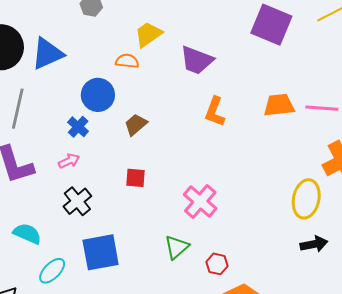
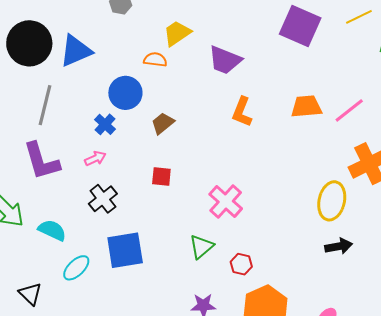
pink line: (322, 108) -> (349, 110), turned -44

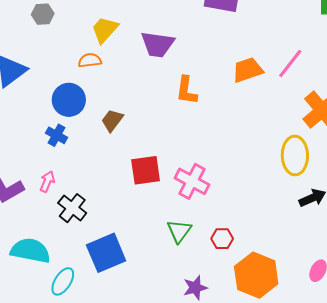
pink arrow: (95, 158) -> (47, 182), moved, turned -30
red square: (161, 177) -> (146, 170), moved, size x1.5
cyan semicircle: (52, 230) -> (30, 251), size x1.4

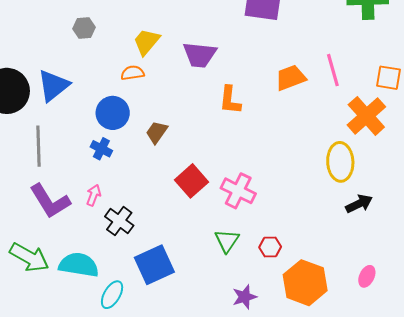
pink line: (290, 63) -> (333, 70), turned -52
red square: (146, 170) -> (191, 181), turned -32

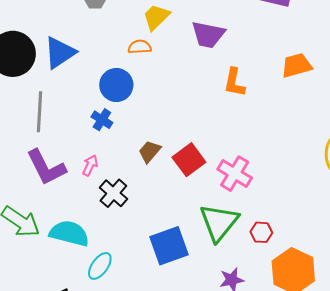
brown trapezoid: (157, 132) -> (150, 152), moved
green triangle: (227, 241) -> (219, 222), size x1.6
blue square: (154, 265) -> (169, 246), moved

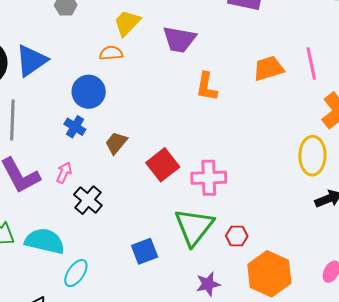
brown trapezoid: (150, 152) -> (116, 143), moved
pink cross: (235, 174) -> (209, 178), turned -32
blue square: (169, 246) -> (145, 251), size x0.7

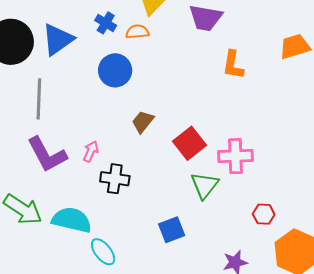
blue cross: (75, 127) -> (106, 23), moved
black cross: (88, 200) -> (115, 179), turned -32
green triangle: (194, 227) -> (205, 185), moved, size x0.7
cyan ellipse: (76, 273) -> (103, 252), turned -72

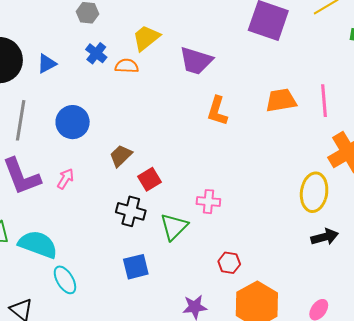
blue triangle: (58, 39) -> (47, 64), size x0.6
blue circle: (115, 70) -> (73, 122), moved
red square: (189, 143) -> (150, 179), moved, size x0.7
pink cross: (236, 156) -> (208, 202), size x0.7
black cross: (115, 179) -> (131, 211), moved

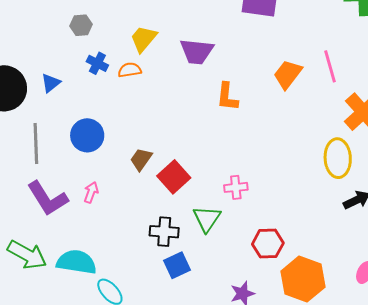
orange trapezoid: (281, 100) -> (288, 74), turned -32
red square: (150, 179) -> (174, 177), size x1.4
black cross: (131, 211) -> (164, 232), moved
red hexagon: (229, 263) -> (268, 244), size x1.4

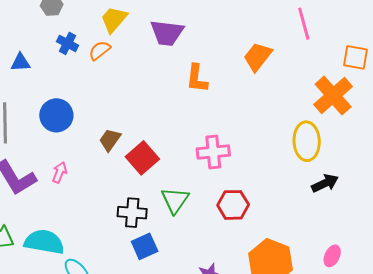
pink line: (330, 66) -> (304, 24), moved
orange semicircle: (130, 70) -> (100, 50), turned -30
blue triangle: (51, 83) -> (20, 62), turned 35
pink cross: (236, 187) -> (213, 152), moved, size x1.4
red hexagon: (268, 244) -> (233, 205), moved

